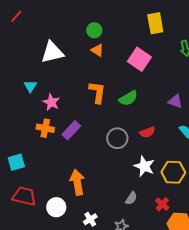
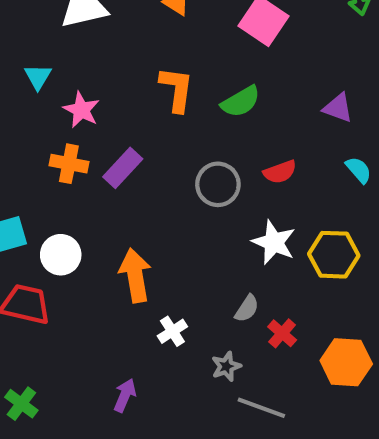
red cross: (162, 204) -> (282, 333), moved
white circle: (56, 207) -> (61, 255), moved
white cross: (90, 219) -> (172, 331), moved

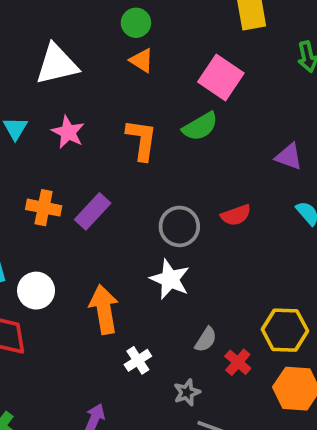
green semicircle: (241, 102) -> (200, 126), moved
pink star: (81, 110) -> (68, 132), moved
white star: (274, 242) -> (170, 279), moved
yellow hexagon: (334, 255) -> (285, 330), moved

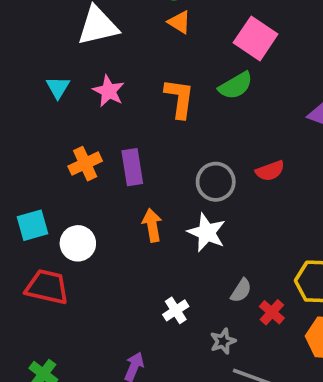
orange cross: (44, 208) -> (85, 164), turned -36
purple rectangle: (93, 211) -> (132, 167), turned -52
orange arrow: (104, 309) -> (152, 225), moved, size x0.7

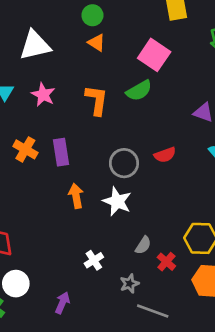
orange cross: (85, 164) -> (25, 149), turned -35
white circle: (78, 243) -> (16, 284), moved

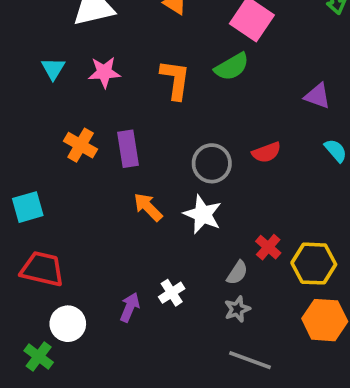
pink star: (43, 95) -> (104, 72), turned -30
orange arrow: (76, 196) -> (148, 207), turned -35
red cross: (166, 262) -> (268, 247), moved
gray star: (129, 284) -> (237, 309), moved
purple arrow: (62, 303) -> (130, 307), moved

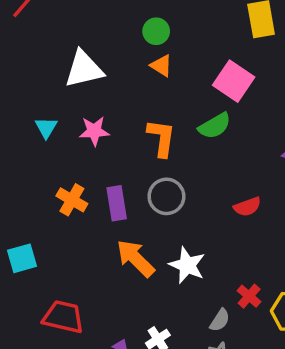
gray circle: (212, 163) -> (166, 196), moved
orange arrow: (148, 207) -> (136, 258), size x1.4
red trapezoid: (42, 269) -> (63, 317), moved

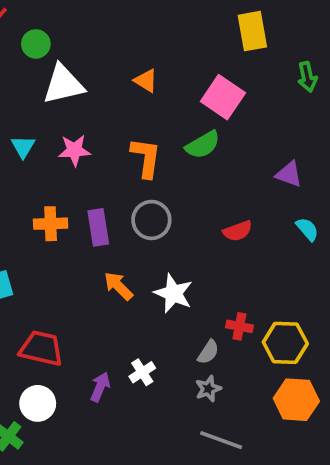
green circle: (156, 31) -> (36, 44), moved
orange cross: (72, 200) -> (51, 224), turned -32
orange arrow: (136, 258) -> (118, 286), size x0.7
red cross: (249, 296) -> (239, 326), turned -30

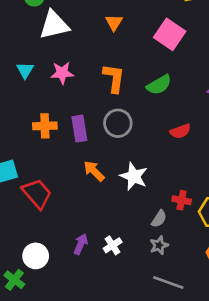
orange triangle: (146, 81) -> (114, 22), turned 30
green semicircle: (203, 145) -> (159, 85), moved
red trapezoid: (41, 348) -> (37, 194), moved, turned 36
white cross: (142, 372) -> (113, 245), moved

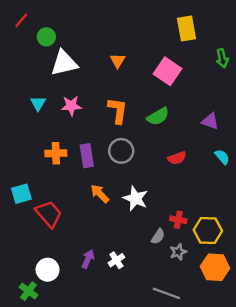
gray star: (159, 245) -> (178, 252), moved

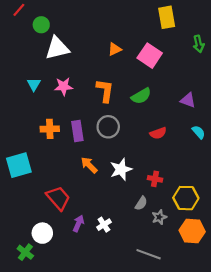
orange triangle: (118, 61) -> (115, 49), moved, turned 32
cyan square: (21, 194) -> (19, 165), size x1.4
white star: (135, 198) -> (121, 169), turned 30
red trapezoid: (49, 214) -> (58, 198), moved
red cross: (178, 220) -> (155, 179), moved

